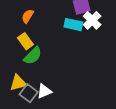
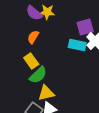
yellow triangle: (18, 83) -> (46, 93), moved

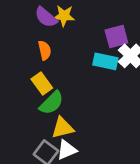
orange semicircle: (33, 37) -> (45, 50), turned 136

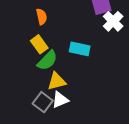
cyan rectangle: (105, 61) -> (80, 49), moved

